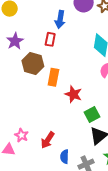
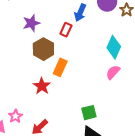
red star: (73, 94) -> (42, 86), moved

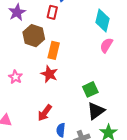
red star: (42, 86) -> (49, 74), moved
pink star: (15, 116) -> (15, 77), moved

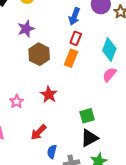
red rectangle: (52, 12) -> (76, 38), moved
orange rectangle: (54, 50) -> (71, 58), moved
pink star: (15, 77) -> (17, 101), moved

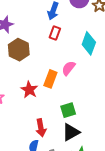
orange rectangle: (71, 58) -> (50, 79), moved
pink semicircle: (109, 75) -> (69, 68), moved
red arrow: (39, 132) -> (41, 128), moved, turned -54

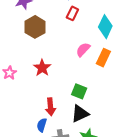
orange rectangle: (50, 79) -> (103, 58), moved
green square: (68, 110) -> (79, 91), turned 35

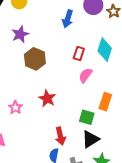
red rectangle: (72, 13) -> (79, 53), moved
orange rectangle: (103, 58) -> (105, 102), moved

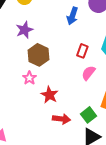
pink star: (15, 107) -> (29, 78), moved
green square: (87, 117) -> (88, 115), turned 35
red arrow: (60, 136) -> (61, 119), moved, turned -72

